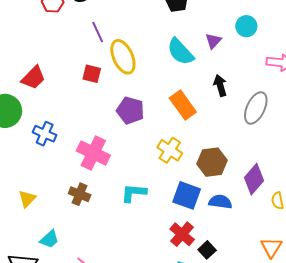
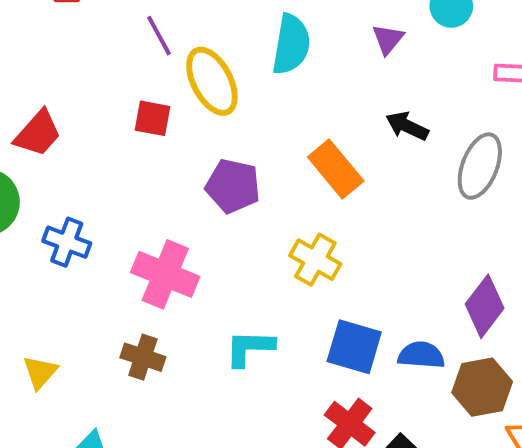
cyan semicircle: (180, 52) -> (291, 44), moved, turned -124
black arrow: (220, 85) -> (407, 126), turned -45
brown hexagon: (212, 162) -> (482, 387), moved

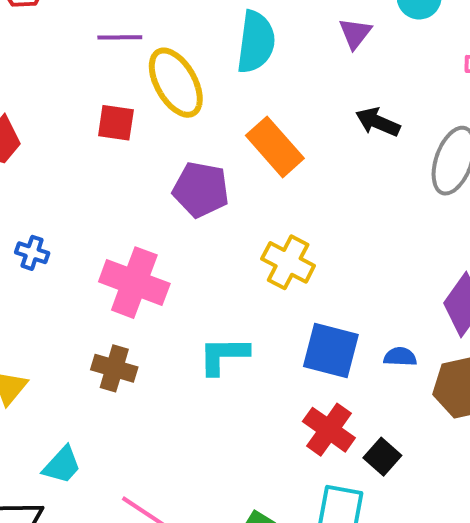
purple line: (159, 36) -> (120, 37), turned -60
orange rectangle: (336, 169) -> (275, 147), moved
blue cross: (67, 242) -> (32, 253), size x0.7
blue semicircle: (421, 355) -> (400, 357), size x0.7

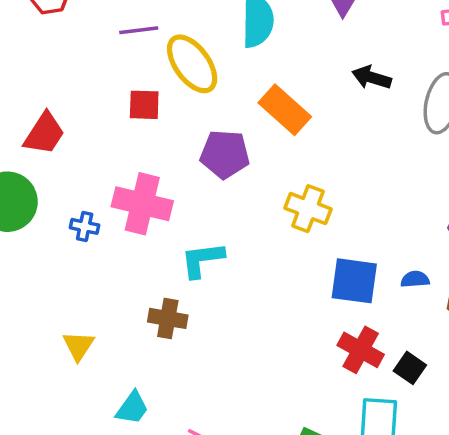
pink cross: (134, 283) -> (142, 204), moved
cyan L-shape: (224, 355) -> (202, 260), moved

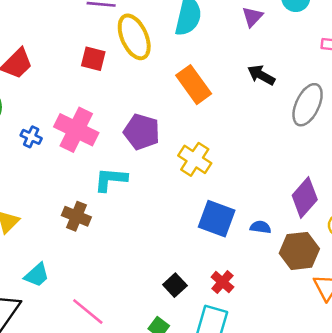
purple pentagon: (225, 154) -> (142, 132), moved
red cross: (361, 350) -> (222, 282), moved, size x0.7
black square: (410, 368) -> (175, 285), moved

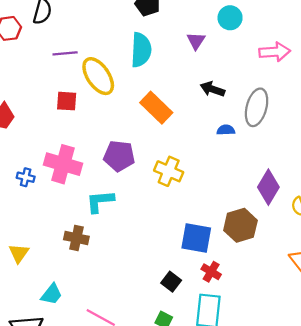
blue square: (217, 219) -> (196, 238), moved
blue semicircle: (261, 227) -> (226, 130), moved
brown hexagon: (299, 251) -> (240, 225), moved

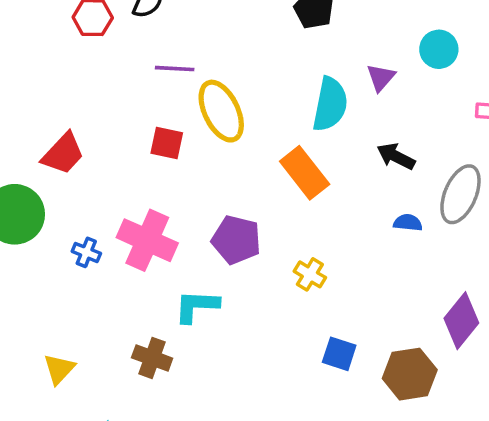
cyan semicircle: (141, 50) -> (330, 104), moved
yellow cross: (169, 171) -> (310, 274), size x0.7
blue square: (196, 238) -> (339, 354), moved, size x0.7

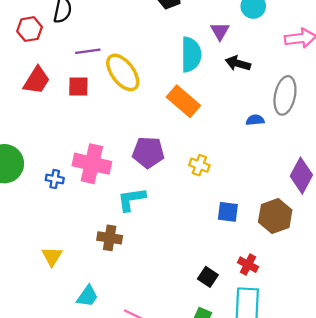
red square: (167, 143) -> (78, 87), moved
red trapezoid: (63, 154) -> (37, 80), moved
black arrow: (396, 156) -> (238, 63), moved

